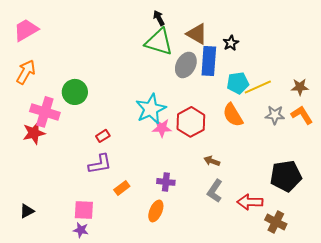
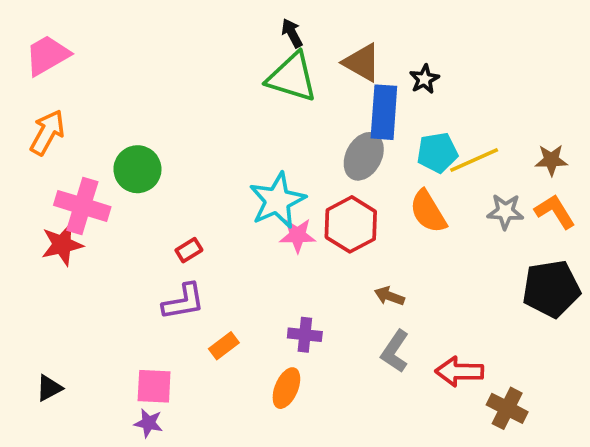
gray ellipse: (186, 65) -> (364, 156), moved
black pentagon: (286, 176) -> (551, 289), moved

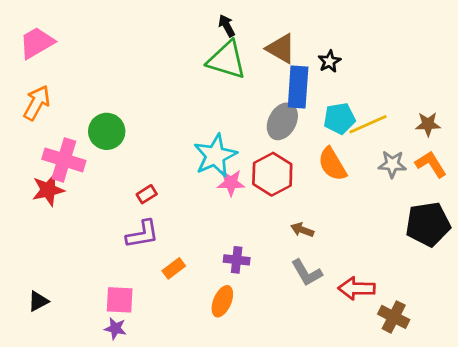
gray L-shape: (395, 351) -> (307, 273), turned -64

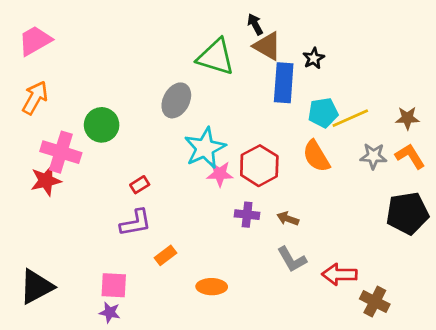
black arrow: (227, 26) -> (255, 24), moved
gray ellipse: (282, 121) -> (176, 100), moved
purple cross: (237, 260) -> (247, 215), moved
black triangle: (38, 301) -> (36, 287), size x1.8
orange ellipse: (222, 301) -> (212, 287), turned 68

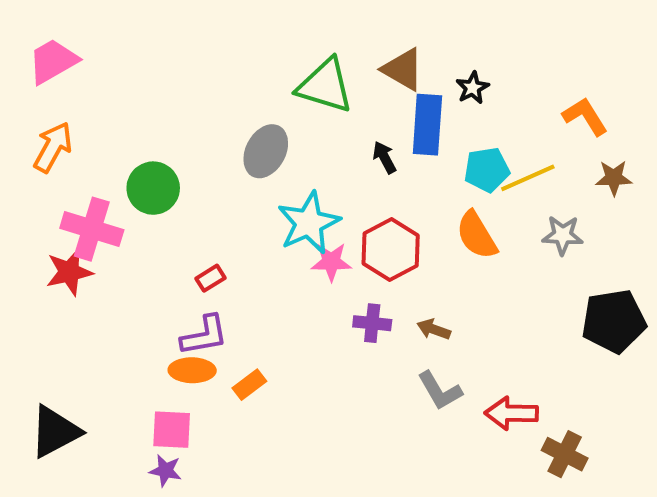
black arrow: (255, 24) -> (384, 157), moved
orange L-shape: (410, 156) -> (585, 116), moved
orange ellipse: (212, 287) -> (192, 370), moved

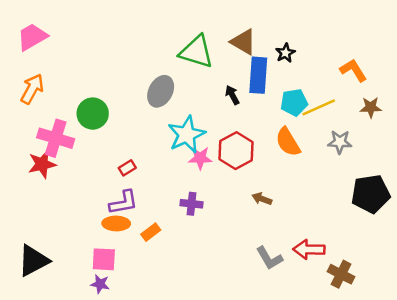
purple cross: (372, 323) -> (192, 204), moved
gray L-shape: (440, 391) -> (269, 258), moved

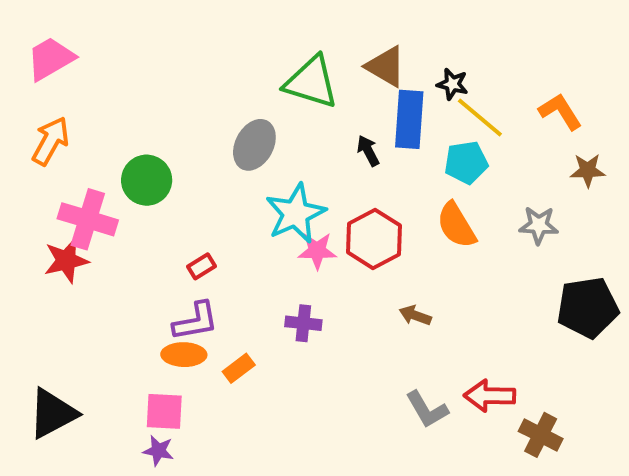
black star: (285, 53) -> (452, 84), turned -30
yellow line: (319, 107) -> (480, 117), moved, turned 64

